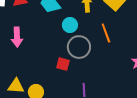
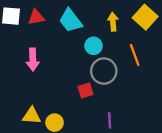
red square: (63, 64) -> (85, 91), turned -32

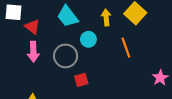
red triangle: (36, 17) -> (32, 27), moved, turned 49
gray circle: (104, 71) -> (66, 56), moved

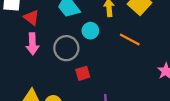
orange line: (126, 48) -> (130, 39), turned -42

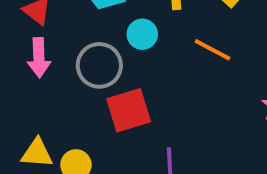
red square: (83, 73) -> (129, 110), size x1.6

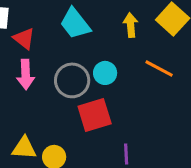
cyan circle: (142, 34) -> (105, 73), moved

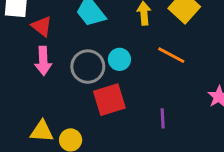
purple line: (126, 154) -> (163, 118), moved

